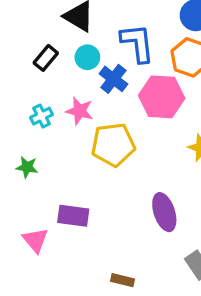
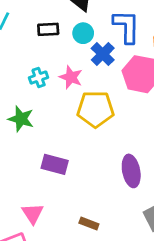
black rectangle: (46, 58) -> (48, 29), turned 40
green star: (27, 167) -> (21, 119), size x1.4
pink triangle: (35, 240) -> (33, 214), moved

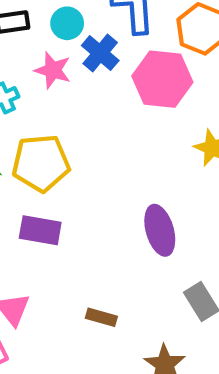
pink star: (71, 77) -> (53, 70), moved
yellow pentagon: (95, 109) -> (41, 163), moved

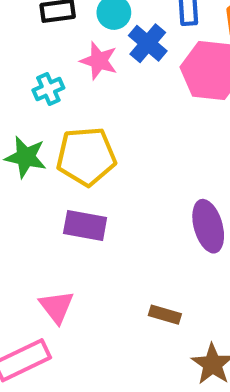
brown rectangle: (101, 317) -> (165, 315), moved

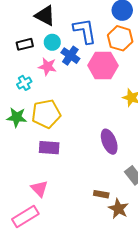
brown rectangle: (165, 315) -> (101, 194), moved

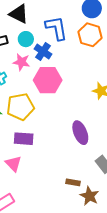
pink hexagon: (103, 66) -> (48, 80), moved
pink triangle: (39, 189) -> (13, 164), moved

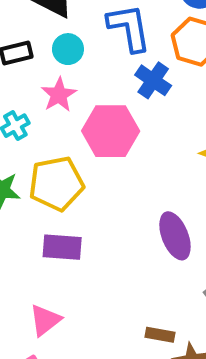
blue cross: (43, 51) -> (153, 80), moved
pink star: (21, 62) -> (59, 95), turned 30
pink triangle: (13, 164) -> (45, 320), moved, turned 36

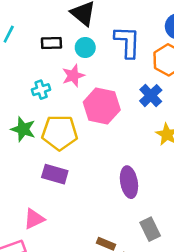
blue cross: (153, 80) -> (151, 96), moved

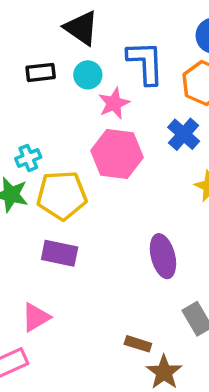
pink star: (73, 76) -> (114, 103), moved
cyan cross: (41, 90) -> (28, 158), moved

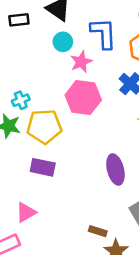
black rectangle: (41, 72) -> (19, 20), moved

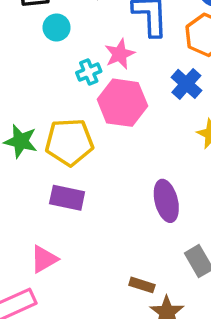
cyan circle: (63, 42) -> (57, 27), moved
cyan cross: (21, 100) -> (89, 72), moved

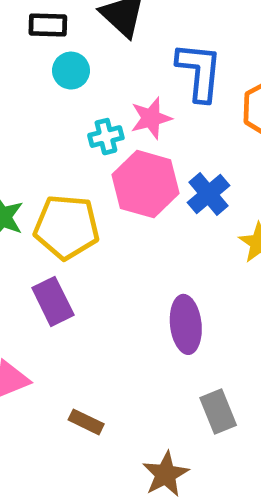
blue cross: (186, 84) -> (208, 194), moved
purple rectangle: (67, 198) -> (53, 301), turned 44
brown rectangle: (142, 285) -> (86, 422), moved

